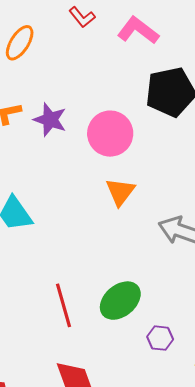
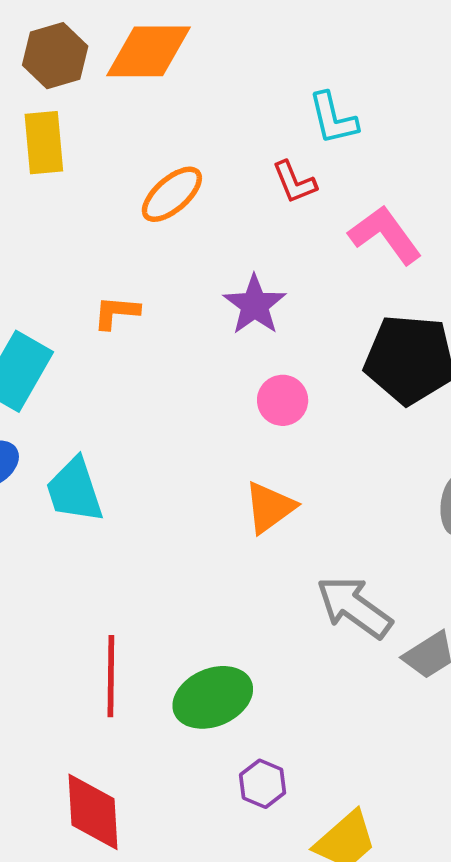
purple star: (50, 120) -> (255, 305), moved
pink circle: (110, 134) -> (283, 400), size x0.6

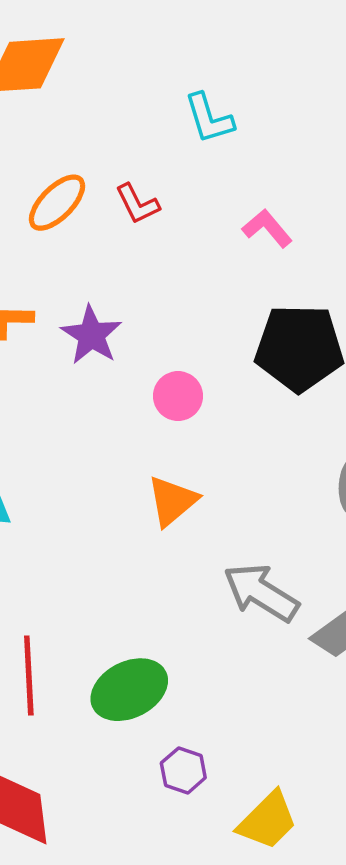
red L-shape: (294, 182) -> (137, 204), moved
pink L-shape: (385, 235) -> (267, 228), size x0.7
purple star: (255, 305) -> (91, 335), moved

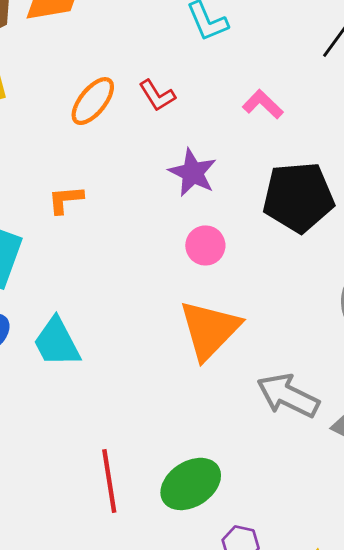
purple star: (91, 335) -> (193, 173), moved
orange triangle: (172, 501) -> (210, 330), size x1.5

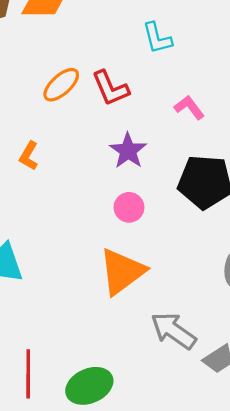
red L-shape: (157, 95) -> (110, 88), size x1.4
orange L-shape: (66, 200) -> (29, 156), turned -64

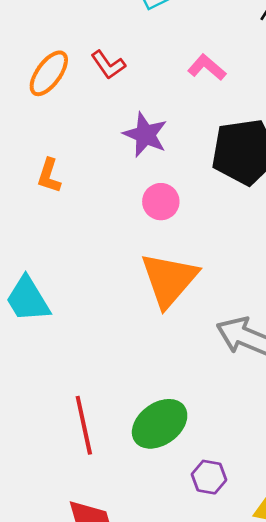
red L-shape: (110, 88) -> (108, 65), size x0.7
orange L-shape: (29, 156) -> (49, 176), moved

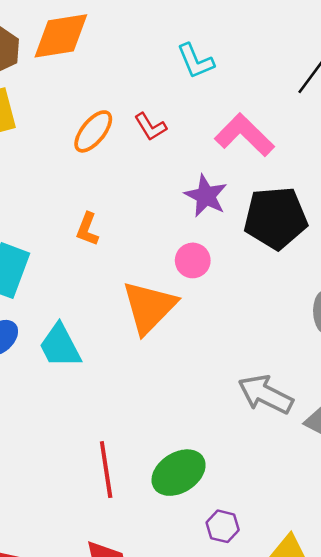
pink L-shape: (207, 67) -> (244, 135), size x1.6
purple star: (145, 135) -> (206, 196), moved
orange triangle: (169, 280) -> (149, 307), moved

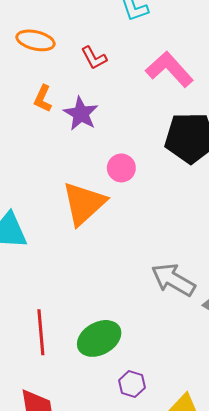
orange ellipse: (93, 131) -> (35, 40), moved, turned 60
purple star: (206, 196) -> (81, 114), moved
orange L-shape: (87, 229) -> (43, 99), moved

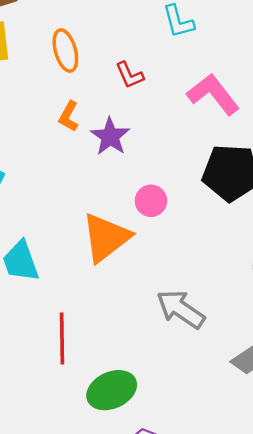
orange ellipse: (35, 40) -> (65, 51), turned 57
gray arrow: (173, 280) -> (181, 309), moved
red line: (41, 332) -> (62, 339), moved

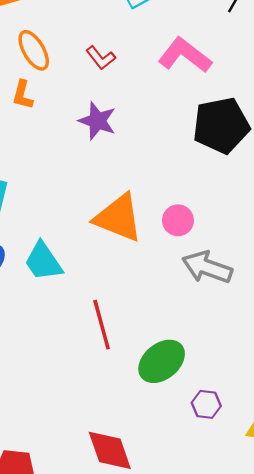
orange L-shape: (69, 116) -> (23, 95), moved
pink circle: (151, 201) -> (178, 220), moved
orange triangle: (106, 237) -> (118, 218), turned -46

